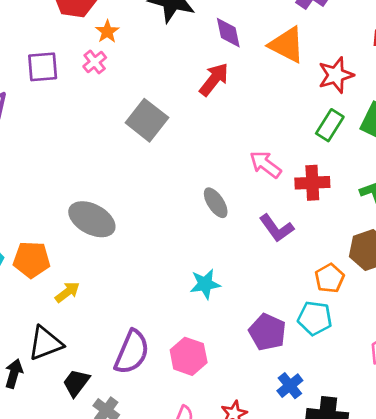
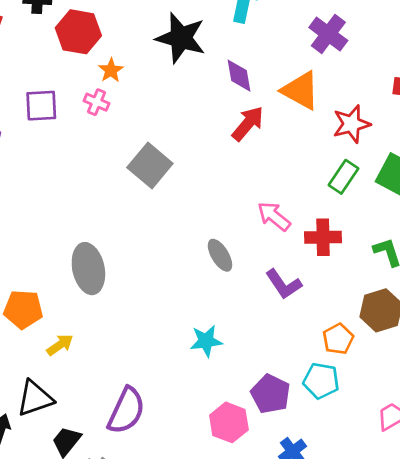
pink cross: (95, 62) -> (97, 102), turned -30
red arrow: (214, 79) -> (248, 124), moved
gray ellipse: (92, 219) -> (88, 269), turned 48
pink hexagon: (189, 356) -> (229, 422), moved

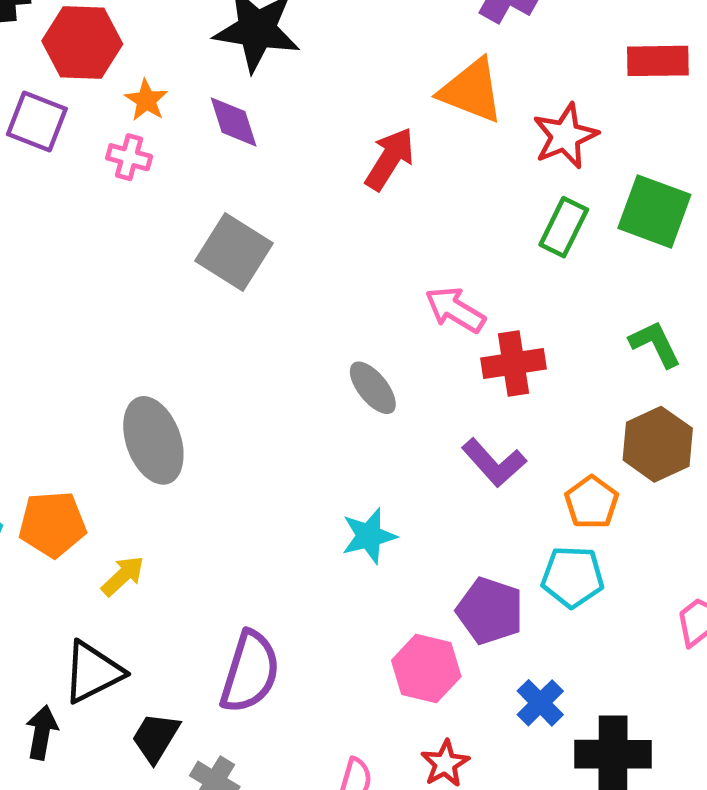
purple diamond: (239, 76) -> (234, 122), moved
purple square: (41, 106) -> (37, 122), moved, turned 32
red cross: (323, 237) -> (514, 363), moved
purple L-shape: (284, 284) -> (494, 463), moved

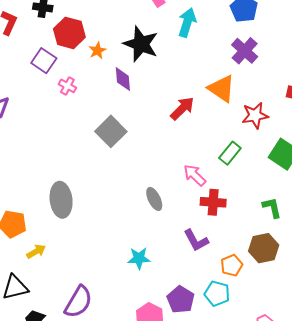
orange star: (146, 100) -> (97, 51), moved
pink cross: (129, 157) -> (67, 86), moved
green rectangle: (564, 227) -> (230, 153), moved

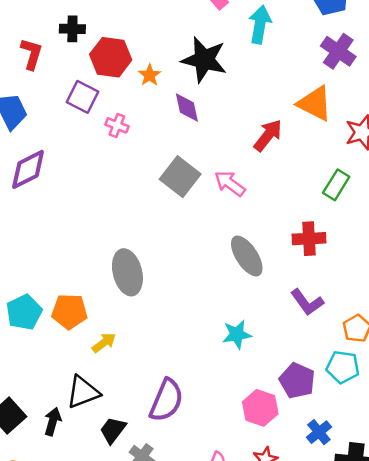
pink arrow: (195, 175) -> (230, 183), moved
gray ellipse: (154, 199) -> (247, 256), size x1.4
red cross: (213, 202) -> (309, 239), moved

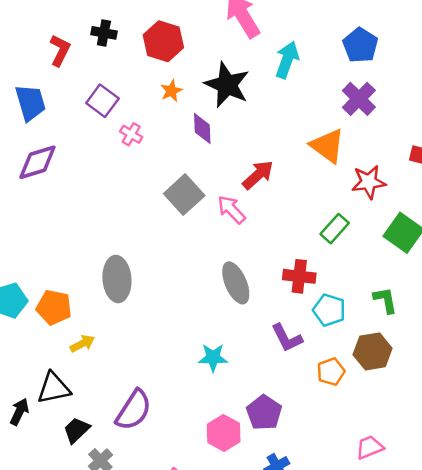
red hexagon: (111, 57) -> (163, 41), moved
red arrow: (268, 135) -> (258, 175), moved
cyan pentagon: (343, 367) -> (329, 310), moved

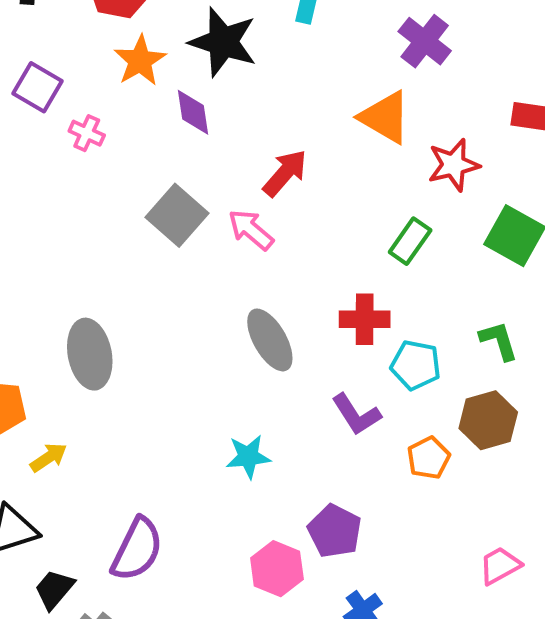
orange star: (171, 91) -> (140, 61), size x1.5

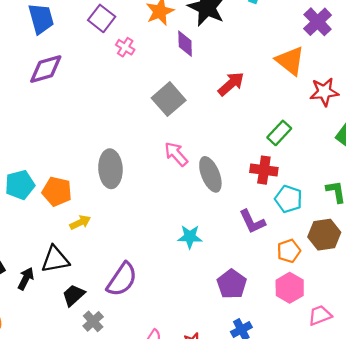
pink arrow: (251, 230) -> (176, 154), moved
green rectangle: (410, 241) -> (279, 133), moved
pink hexagon: (277, 569) -> (290, 288), moved

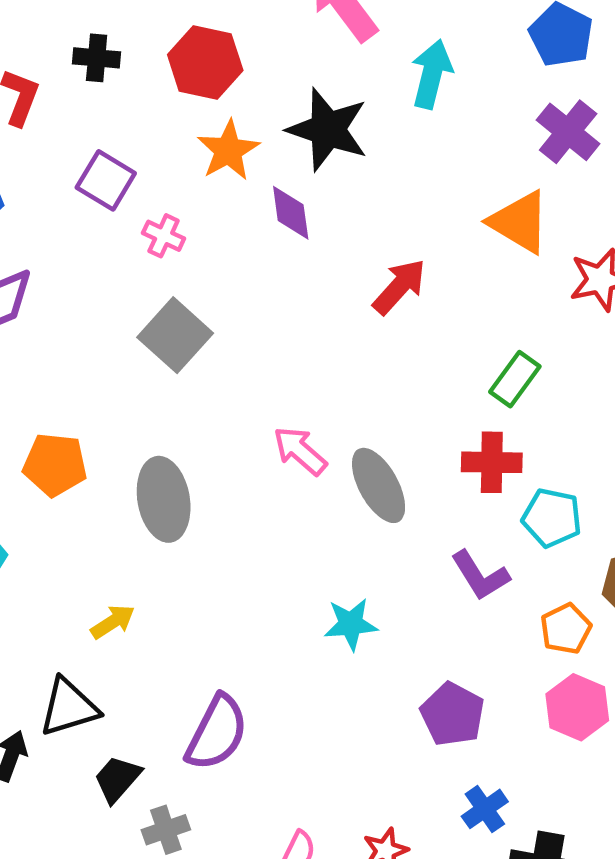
gray square: (169, 99) -> (175, 335), moved
orange pentagon: (57, 191) -> (55, 465), moved
gray cross: (93, 321) -> (166, 830), turned 30

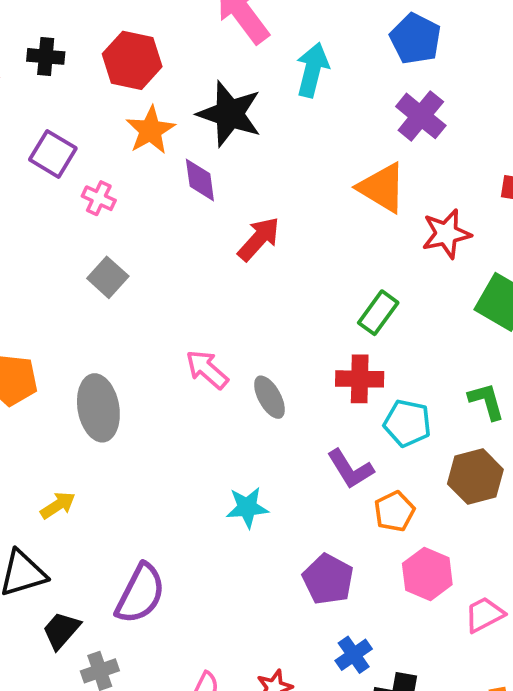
red arrow: (399, 287) -> (259, 239), moved
gray square: (175, 335) -> (108, 277), size x0.7
gray ellipse: (379, 485) -> (269, 397), size x0.7
orange pentagon: (566, 629) -> (394, 511), moved

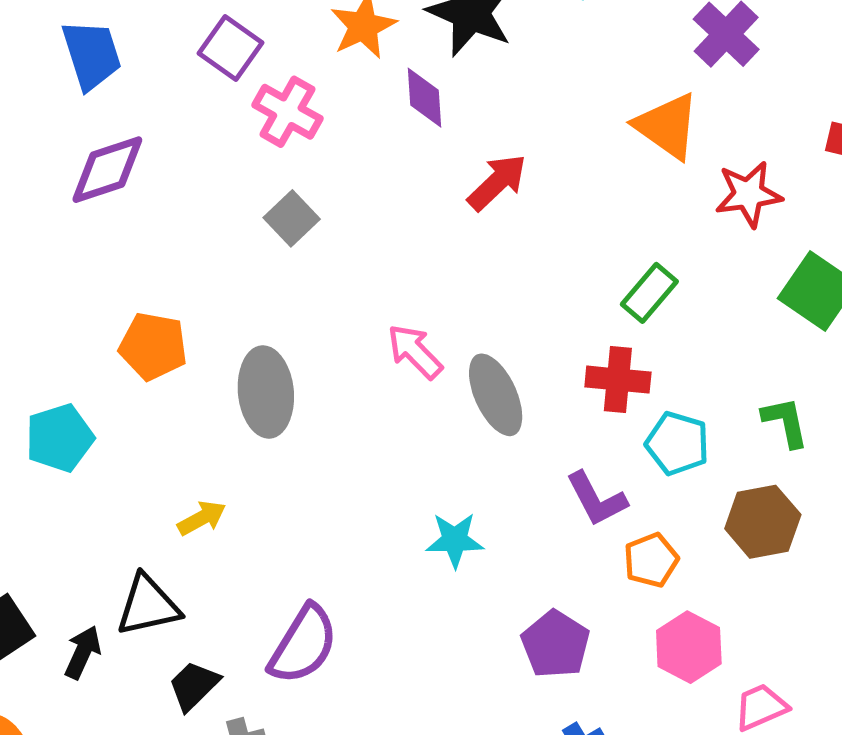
pink cross: (99, 198) -> (287, 112), size x1.5
gray ellipse: (269, 397) -> (496, 395), size x1.4

